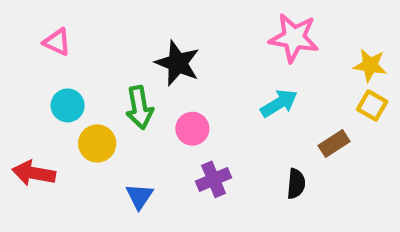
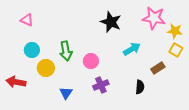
pink star: (294, 38) -> (154, 18), moved
black star: (178, 63) -> (111, 22), moved

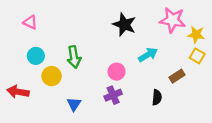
pink circle: (91, 61) -> (117, 72), moved

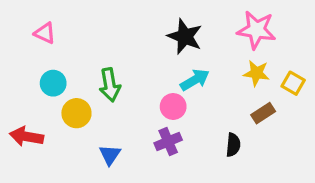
yellow star: (196, 35) -> (256, 73), moved
cyan arrow: (148, 55) -> (195, 80), moved

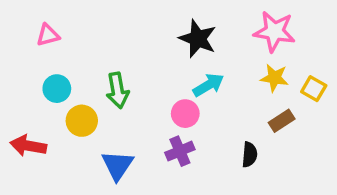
pink triangle: (45, 33) -> (48, 35), turned -40
blue triangle: (110, 155) -> (117, 165), size x1.4

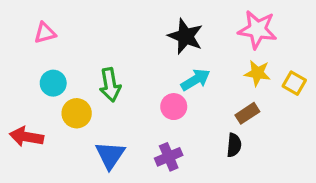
brown rectangle: (282, 121) -> (247, 113), moved
purple cross: (180, 151) -> (169, 157), moved

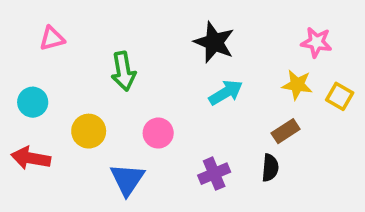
pink star: (257, 30) -> (316, 42), moved, size x0.7
cyan circle: (53, 83) -> (33, 102), moved
green arrow: (110, 85) -> (123, 71), moved
pink circle: (174, 107) -> (158, 133), moved
purple cross: (169, 157) -> (214, 174), moved

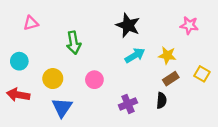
yellow star: (297, 85) -> (167, 55), moved
yellow square: (340, 96) -> (202, 74), moved
blue triangle: (127, 179) -> (62, 107), moved

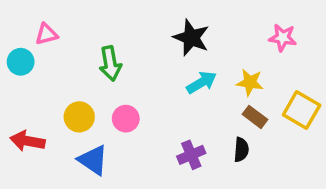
cyan circle: (19, 61) -> (21, 62), moved
yellow square: (202, 74) -> (302, 110), size x1.5
brown rectangle: (171, 79) -> (255, 117), turned 70
pink circle: (94, 80) -> (126, 119), moved
blue triangle: (62, 107) -> (93, 160), turned -30

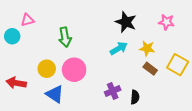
black star: (191, 38) -> (126, 22), moved
pink circle: (126, 119) -> (74, 70), size x1.5
black semicircle: (241, 150) -> (135, 97), moved

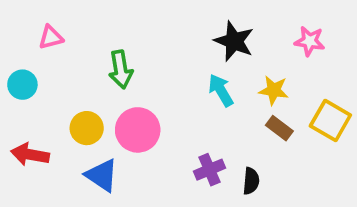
cyan circle: (12, 36) -> (22, 85), moved
cyan arrow: (119, 48) -> (221, 90), turned -90

